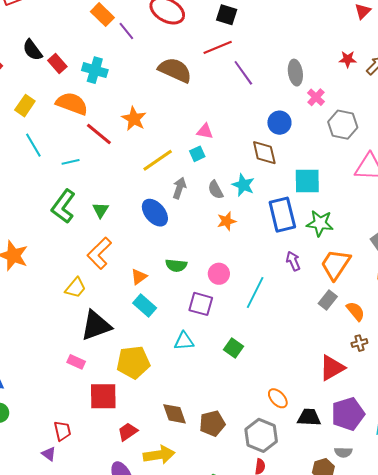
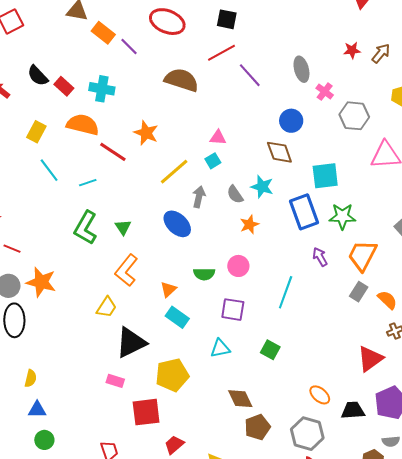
pink circle: (219, 274) -> (238, 266), moved
brown diamond: (175, 414) -> (240, 399), moved

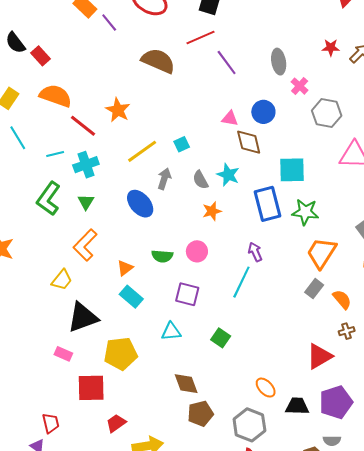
cyan cross: (102, 89) -> (86, 165), moved, turned -35
pink triangle: (218, 138) -> (230, 118), moved
purple arrow: (320, 257) -> (255, 252), moved

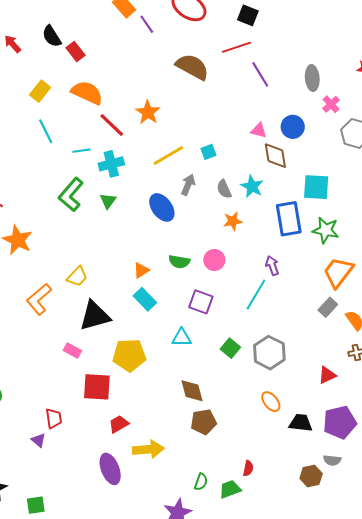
orange L-shape: (85, 245) -> (39, 299), moved
red triangle: (319, 356) -> (327, 375), size x0.7
gray hexagon: (249, 425) -> (269, 353), moved

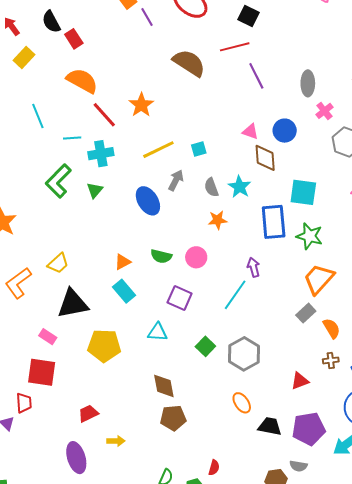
yellow rectangle: (40, 91) -> (24, 58), moved
red square: (97, 387) -> (42, 372), moved
yellow arrow: (148, 449) -> (116, 441), size x0.6

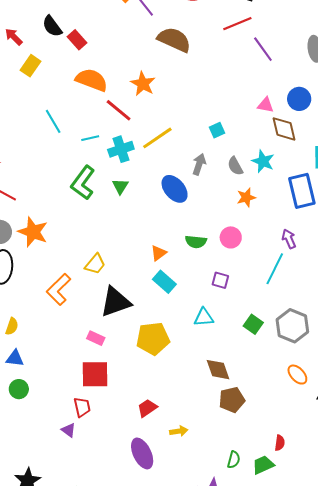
brown semicircle: (189, 63) -> (174, 40), moved
orange star: (141, 105) -> (143, 84), moved
yellow line: (158, 150) -> (157, 138), moved
purple square: (180, 298) -> (220, 280), size x0.7

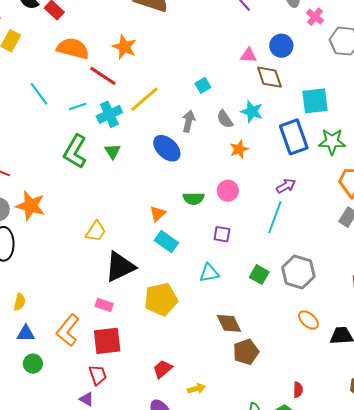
purple arrow: (289, 239) -> (286, 186), turned 90
orange L-shape: (59, 289) -> (68, 330), moved

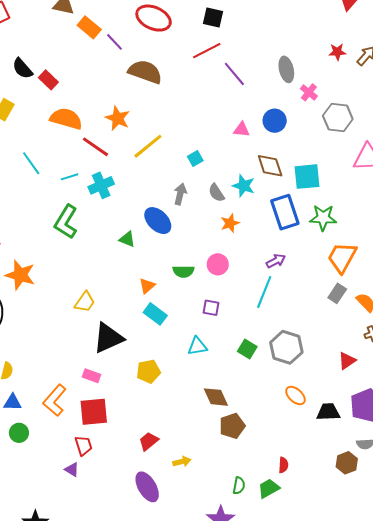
brown diamond: (269, 77) -> (270, 166), moved
yellow line: (144, 99) -> (148, 146), moved
green triangle: (113, 151) -> (127, 239), moved, turned -36
yellow pentagon: (161, 299) -> (148, 371), size x0.7

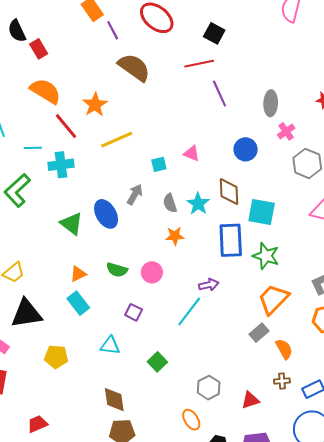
pink triangle: (242, 130) -> (192, 153), moved
green triangle: (127, 239) -> (72, 224), size x1.4
gray hexagon: (286, 347) -> (209, 388), moved, size x0.7

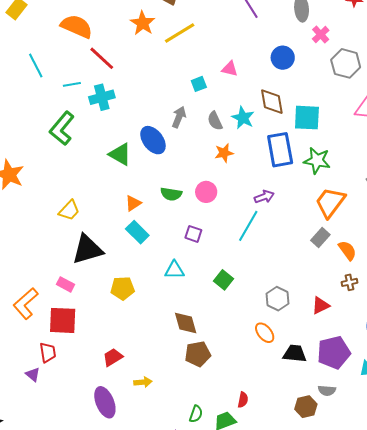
orange star: (95, 105) -> (143, 23), moved
yellow line: (117, 140) -> (180, 33), moved

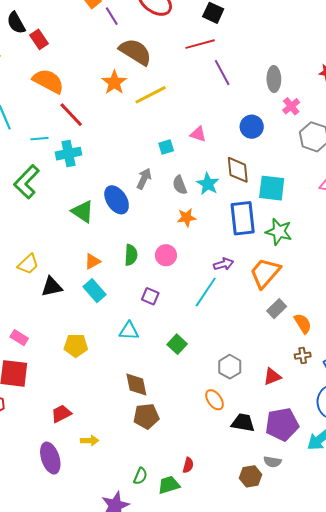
green semicircle: (171, 194) -> (131, 255), turned -100
orange trapezoid: (330, 202) -> (265, 273), moved
black triangle: (87, 249) -> (52, 287), moved, size x0.7

